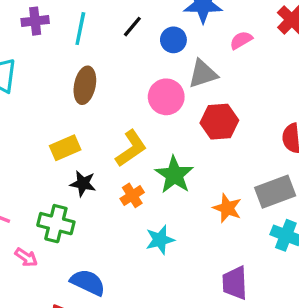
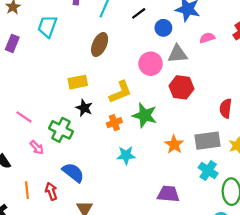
green star: (174, 175) -> (145, 115), turned -30
purple trapezoid: (235, 283) -> (168, 194), turned 85

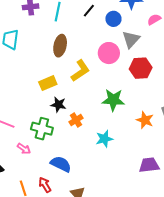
gray triangle: (178, 54) -> (131, 39), turned -30
yellow L-shape: (120, 92) -> (80, 71), moved
orange cross: (114, 123) -> (76, 120), moved

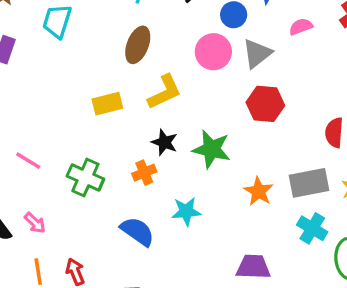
pink circle: (109, 53) -> (213, 52), moved
black star: (58, 105) -> (164, 142), moved
pink arrow: (24, 149) -> (35, 223), moved
blue semicircle: (61, 164) -> (137, 231), moved

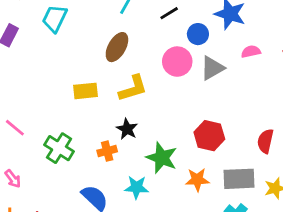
red hexagon: (265, 104) -> (209, 136), moved
green star: (212, 149) -> (162, 158), moved
orange star: (259, 191) -> (197, 180), turned 30

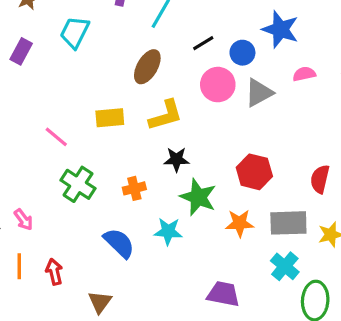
black line: (169, 13) -> (203, 43), moved
pink line: (15, 128) -> (56, 137), moved
black star: (127, 129) -> (176, 159), moved, turned -30

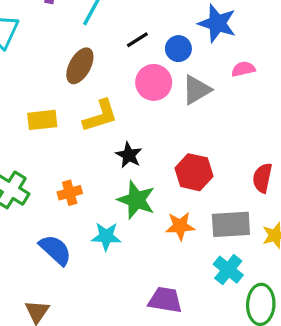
black star: (176, 159) -> (129, 155), moved, turned 30

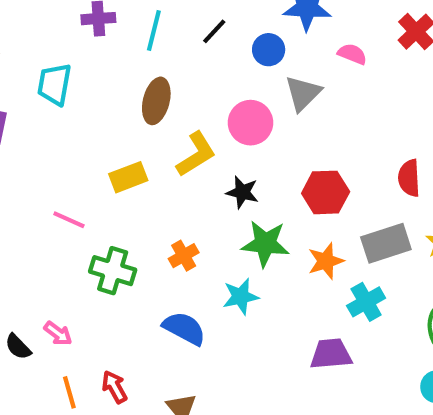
black line: (137, 40) -> (214, 31), moved
pink semicircle: (243, 69) -> (352, 54), turned 50
pink circle: (154, 82) -> (250, 123), moved
cyan cross: (228, 270) -> (366, 302), moved, turned 36

